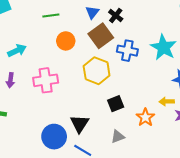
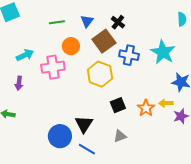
blue triangle: (92, 12) -> (87, 21), moved
pink cross: (46, 80) -> (53, 67), moved
orange star: (145, 117) -> (146, 108), moved

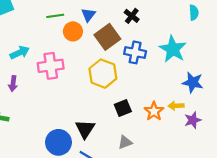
black cross: (118, 22) -> (132, 16), moved
orange circle: (71, 46) -> (73, 31), moved

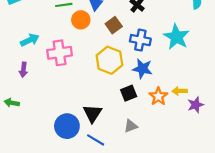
brown square: (107, 37) -> (114, 25), size x0.7
blue star: (193, 82) -> (142, 69), moved

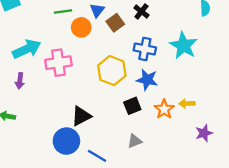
brown square: (114, 25) -> (115, 23), moved
cyan arrow: (30, 40) -> (27, 49), size x1.4
purple star: (196, 105) -> (204, 133), moved
black triangle: (92, 113) -> (81, 116), moved, turned 30

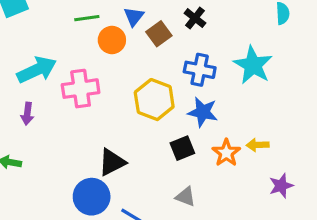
gray triangle: (135, 141) -> (186, 197), turned 42

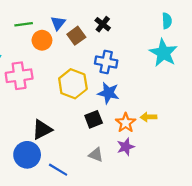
cyan star: (253, 65) -> (163, 53), moved
purple star: (281, 186) -> (126, 147), moved

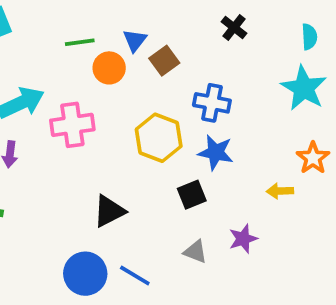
black cross: (103, 24) -> (234, 28), moved
orange star: (126, 123) -> (313, 158), moved
blue circle: (27, 155) -> (85, 274), moved

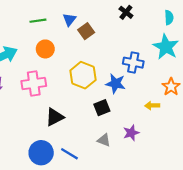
orange circle: (109, 68) -> (45, 49), moved
blue cross: (212, 103) -> (133, 63), moved
pink cross: (72, 125) -> (34, 84), moved

